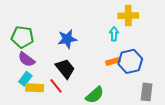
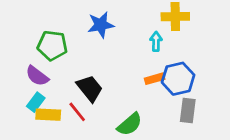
green pentagon: (22, 37) -> (52, 46), moved
blue star: (67, 39) -> (101, 25), moved
gray rectangle: (147, 92) -> (188, 110), moved

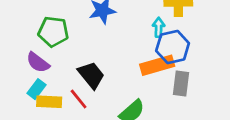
orange rectangle: (155, 79) -> (157, 65), size x1.6
blue hexagon: (178, 79) -> (173, 47), moved
gray rectangle: (188, 110) -> (181, 84), moved

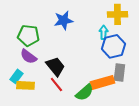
purple semicircle: (38, 62) -> (28, 56), moved
orange rectangle: (157, 65) -> (102, 82), moved
red line: (79, 99) -> (56, 84), moved

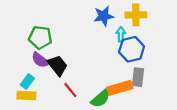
blue star: (63, 20) -> (104, 16), moved
black trapezoid: (55, 66) -> (57, 65), moved
yellow rectangle: (25, 85) -> (26, 95), moved

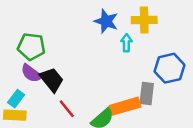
blue star: (104, 16) -> (106, 21), turned 30
blue hexagon: (132, 49) -> (170, 68), moved

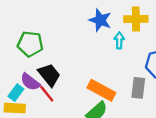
purple semicircle: (31, 73) -> (30, 82), moved
orange rectangle: (125, 106) -> (101, 90), moved, turned 44
red line: (67, 109) -> (47, 94), moved

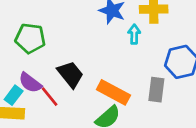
black trapezoid: (49, 75) -> (70, 74), moved

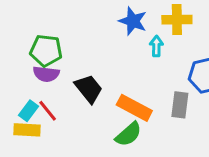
purple semicircle: (30, 83) -> (46, 74), moved, turned -30
red line: (50, 97) -> (48, 111), moved

